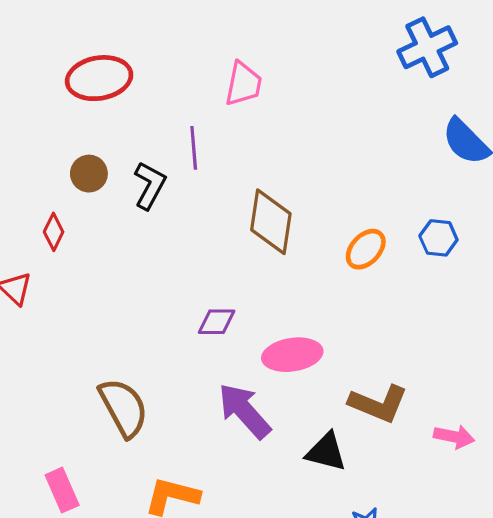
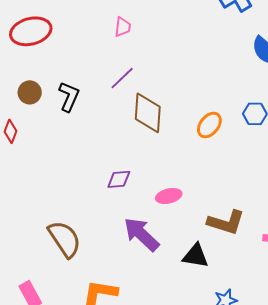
pink trapezoid: (243, 84) -> (123, 27), size x0.7
purple line: (194, 148) -> (122, 78), moved, turned 56
pink ellipse: (292, 355) -> (169, 196), size x0.7

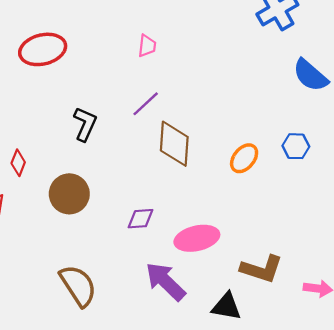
brown circle: (30, 92) -> (69, 194), moved, size x1.5
pink ellipse: (169, 196) -> (197, 238), size x1.5

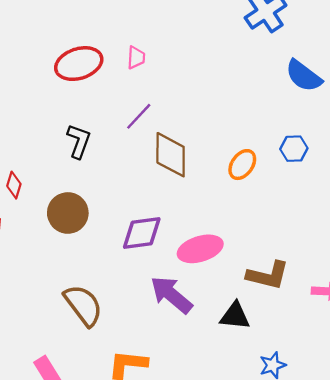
red ellipse: (43, 49) -> (79, 64), moved
purple diamond: (141, 219) -> (142, 233), size x1.5

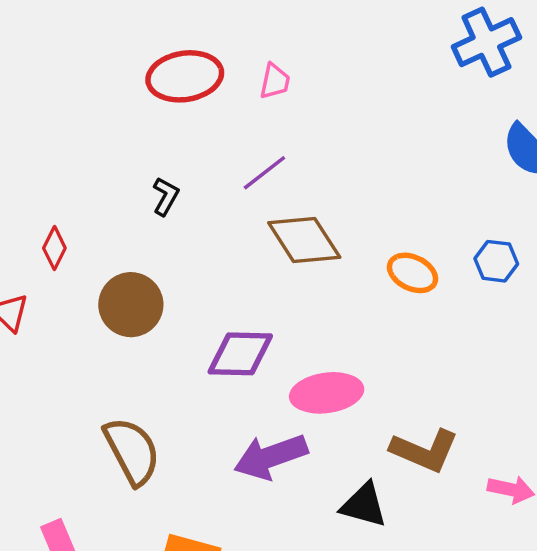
black L-shape: (79, 141) -> (166, 196), size x0.7
brown diamond: (171, 155) -> (304, 240), turned -42
orange ellipse: (242, 165) -> (413, 273), turned 72
purple arrow: (171, 295) -> (271, 457), turned -69

